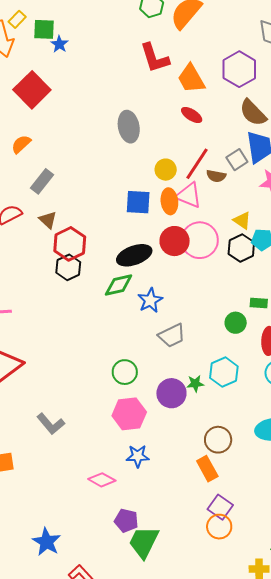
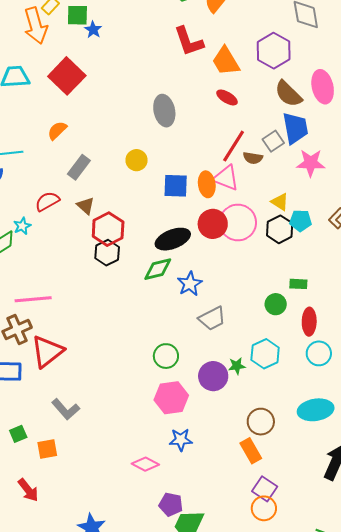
yellow circle: (166, 170) -> (137, 160), moved
gray L-shape: (51, 424) -> (66, 409), moved

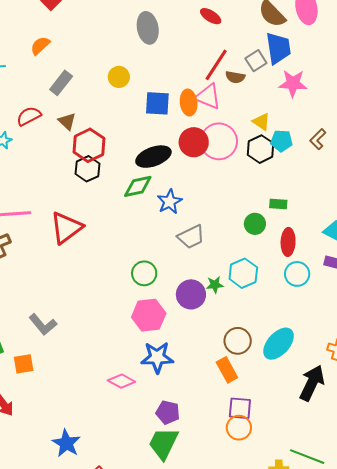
red triangle: (47, 352) -> (66, 228), moved
cyan ellipse: (316, 410) -> (279, 344), moved, turned -40
blue star: (181, 440) -> (157, 357), size x1.4
purple square: (265, 489) -> (240, 408), turned -30
purple pentagon: (171, 504) -> (168, 412), moved

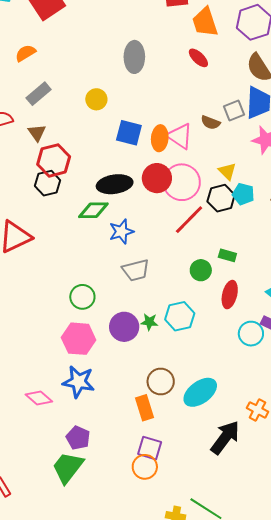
red line: (216, 65) -> (189, 220), moved
cyan circle: (297, 274) -> (251, 334), moved

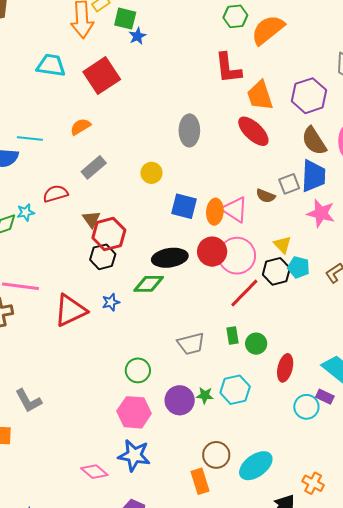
red ellipse: (198, 58) -> (253, 131), size x1.6
brown triangle: (37, 133) -> (91, 219), moved
blue star: (121, 232) -> (111, 302), moved, size x0.7
green rectangle: (227, 255) -> (232, 336), moved, turned 66

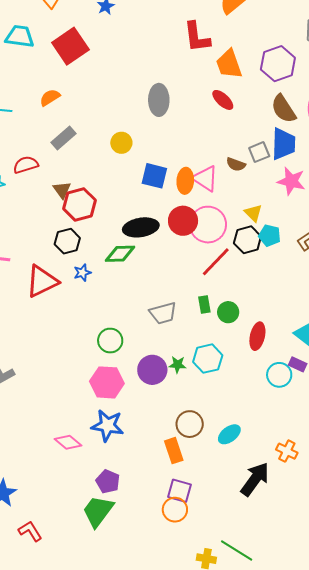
red ellipse: (253, 131) -> (223, 100), size x0.7
black hexagon: (103, 257) -> (67, 241), moved
cyan ellipse: (256, 466) -> (229, 434), size x0.7

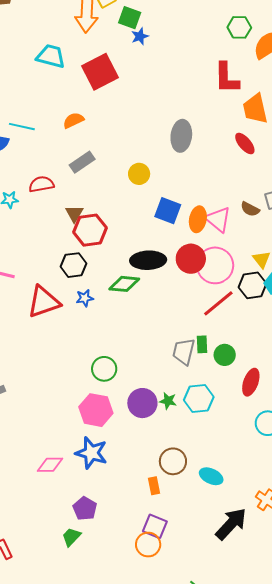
gray trapezoid: (163, 313) -> (184, 352), moved, turned 112
cyan ellipse: (229, 434) -> (211, 476), turned 55
pink diamond: (68, 442) -> (50, 465), turned -48
orange rectangle: (174, 451) -> (154, 486), size x0.7
green trapezoid: (98, 511) -> (71, 537), size x0.6

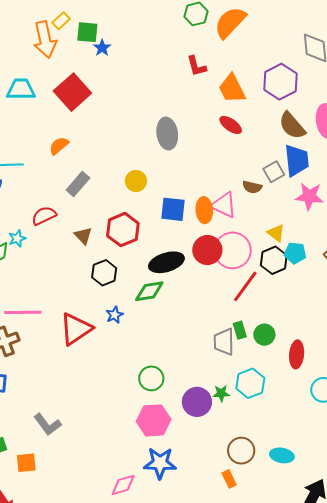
red L-shape: (227, 78) -> (196, 66), size x0.7
red hexagon: (90, 230) -> (123, 230), moved
black hexagon: (74, 265) -> (104, 273), moved

